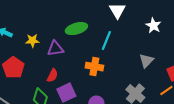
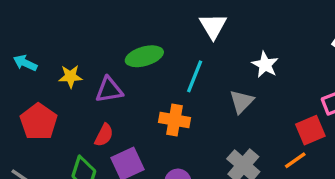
white star: (153, 26) -> (265, 65), moved
gray triangle: (146, 61) -> (242, 102), moved

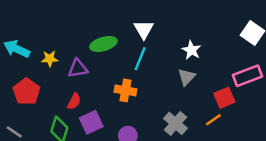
white triangle: (213, 26) -> (144, 29), moved
cyan arrow: (25, 63) -> (17, 49), size x1.5
gray triangle: (242, 102) -> (187, 77), moved

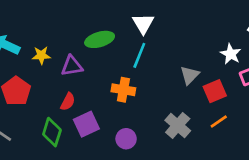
white star: (191, 50) -> (231, 54), moved
red square: (224, 98) -> (215, 91), moved

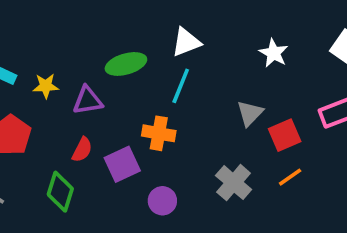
white triangle: (143, 24) -> (186, 42), turned 40
white star: (231, 54) -> (274, 53), moved
purple square: (86, 124) -> (122, 164), moved

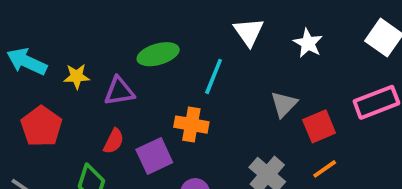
white triangle: (186, 42) -> (249, 32), moved, turned -44

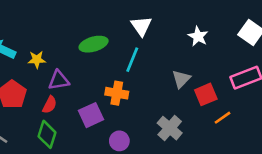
white triangle: (249, 32) -> (141, 26), moved
purple triangle: (119, 91) -> (59, 80), moved
red semicircle: (114, 141) -> (50, 105), moved
orange line: (325, 169) -> (223, 118), moved

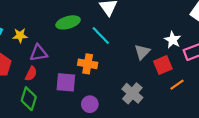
white star: (198, 36) -> (173, 40), moved
cyan line: (132, 60) -> (101, 36), turned -66
purple square: (91, 115) -> (66, 82), turned 30

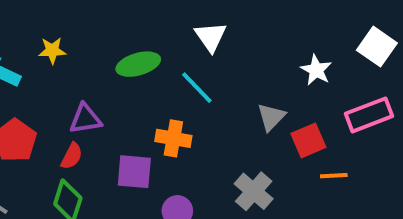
yellow star: (20, 36) -> (52, 50), moved
white star: (173, 40) -> (316, 70), moved
orange line: (177, 85) -> (334, 176), turned 32

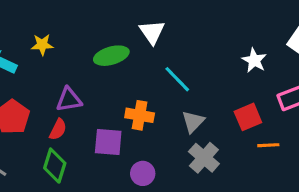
white triangle: (211, 37) -> (152, 32), moved
cyan line: (197, 88) -> (177, 79), moved
gray triangle: (271, 117) -> (193, 122), moved

